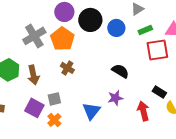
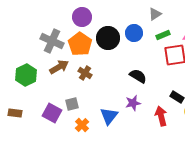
black circle: (90, 20) -> (108, 38), moved
gray cross: (34, 36) -> (52, 41), turned -35
brown arrow: (33, 75) -> (59, 67), moved, turned -108
orange cross: (54, 120) -> (82, 125), moved

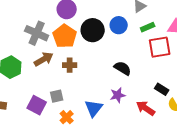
brown cross: (85, 73) -> (70, 65), turned -32
red arrow: (161, 116) -> (146, 108), turned -42

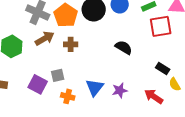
purple star: (118, 95) -> (120, 90), moved
red arrow: (146, 108) -> (154, 96), moved
orange cross: (67, 117) -> (68, 96), turned -32

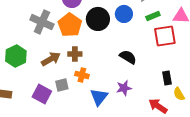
brown arrow: (45, 38) -> (51, 59), moved
black rectangle: (163, 68) -> (167, 78), turned 48
purple star: (120, 90) -> (124, 88), moved
orange cross: (68, 96) -> (82, 75), moved

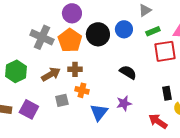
purple square: (42, 94) -> (29, 109), moved

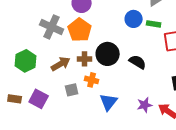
green rectangle: (153, 31) -> (154, 24), moved, turned 32
black circle: (98, 34) -> (108, 54), moved
purple star: (124, 103) -> (145, 105), moved

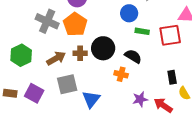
green rectangle: (154, 24) -> (142, 31), moved
orange cross: (92, 80) -> (121, 74), moved
gray square: (72, 90) -> (67, 84), size x1.5
blue triangle: (109, 102) -> (91, 99), moved

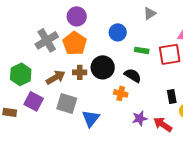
blue circle: (129, 13) -> (118, 32), moved
gray cross: (47, 21) -> (47, 40), turned 35
gray square: (67, 84) -> (67, 103), turned 30
purple square: (34, 93) -> (34, 101), moved

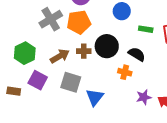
orange pentagon: (75, 43) -> (79, 22), turned 30

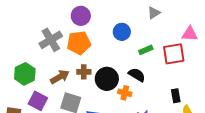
green rectangle: (146, 29) -> (146, 50), turned -32
black circle: (107, 46) -> (107, 79), moved

